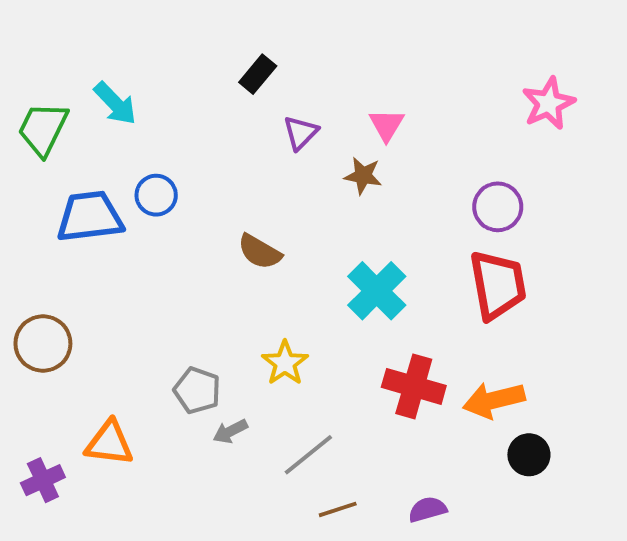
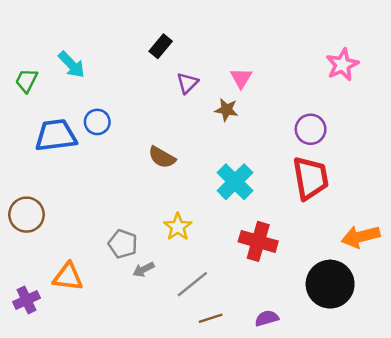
green trapezoid: (43, 129) -> (26, 80), size x0.7
orange arrow: (494, 400) -> (361, 237), moved
black circle: (529, 455) -> (330, 284), size x1.8

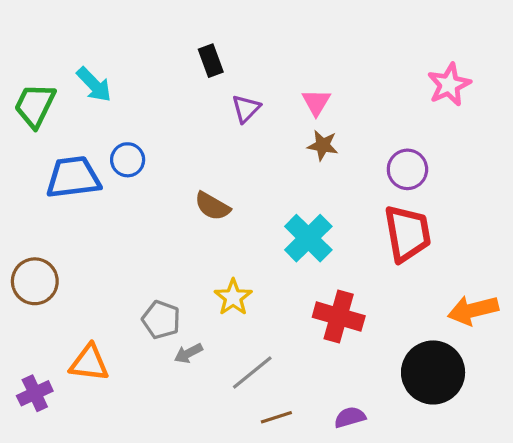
black rectangle: (161, 46) -> (211, 61), turned -60
green trapezoid: (26, 80) -> (35, 105), size x1.4
brown star: (226, 110) -> (323, 145), moved

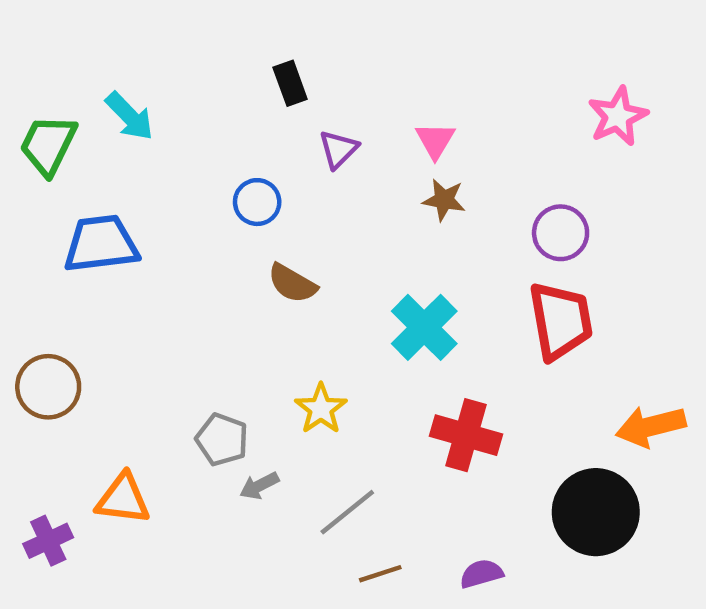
blue circle: (128, 160) -> (257, 202), moved

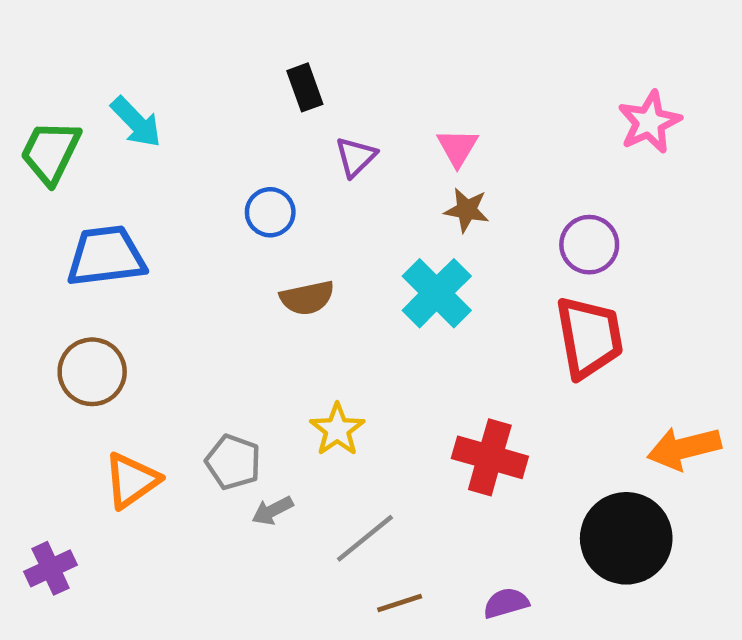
brown semicircle: (292, 283) -> (307, 298), turned -42
cyan cross: (424, 327) -> (437, 293), moved
brown circle: (48, 387) -> (92, 372), moved
orange triangle: (123, 499) -> (131, 480), moved, turned -42

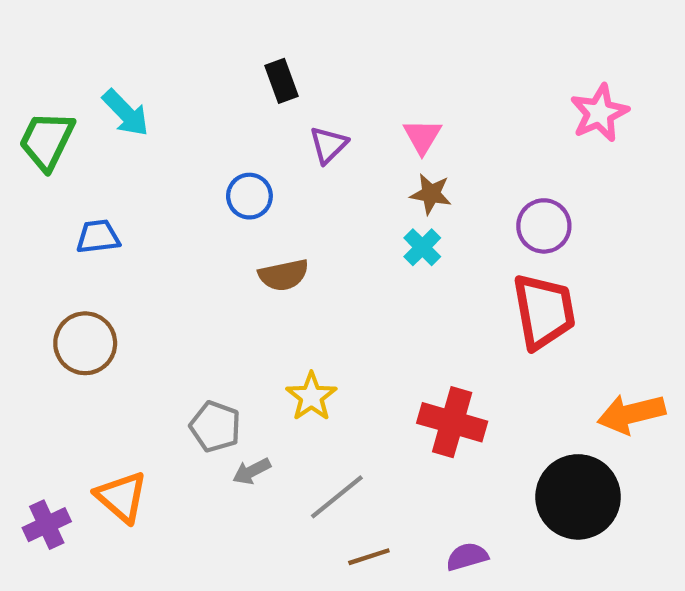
blue trapezoid: (106, 256) -> (98, 237), size x0.6
cyan cross: (437, 293) -> (422, 247), moved, size x0.6
orange triangle: (131, 480) -> (121, 497), moved, turned -44

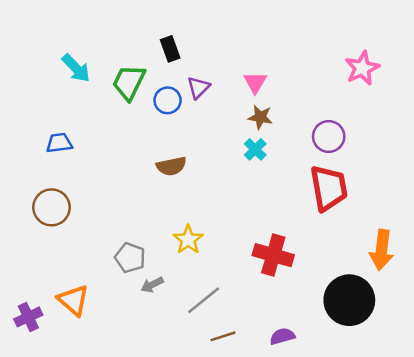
green trapezoid: (47, 141) -> (129, 82), moved
blue circle: (249, 196) -> (168, 100), moved
orange arrow: (631, 414) -> (382, 250), turned -69

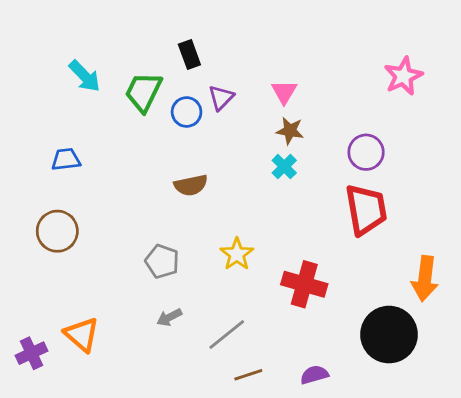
yellow star: (188, 240) -> (237, 254), moved
gray pentagon: (130, 258) -> (162, 261), moved

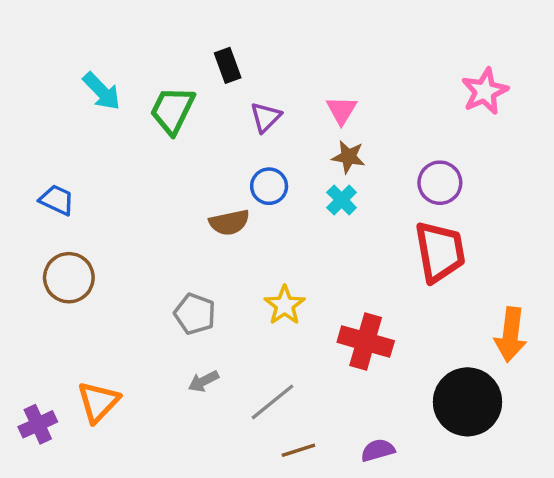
blue circle: (187, 112) -> (269, 186), moved
blue trapezoid: (66, 159) -> (57, 200), moved, turned 32
orange triangle: (82, 335) -> (98, 402), turned 33

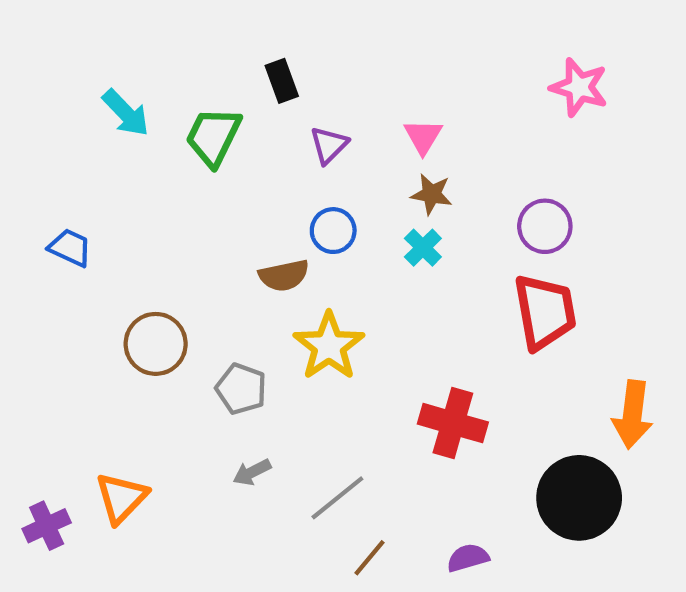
pink star: (485, 91) -> (579, 87), moved, turned -30
brown circle: (69, 278) -> (156, 344), moved
yellow star: (285, 305) -> (329, 346), moved, size x1.4
brown line: (298, 450) -> (369, 558), turned -32

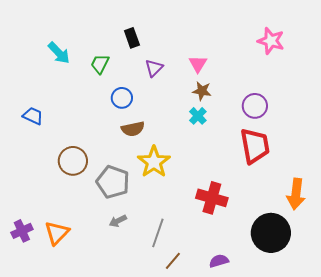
green trapezoid: (213, 136) -> (100, 64), size x0.7
blue circle: (333, 231) -> (122, 98), moved
gray pentagon: (241, 389) -> (113, 182), size x1.4
gray line: (337, 498) -> (158, 233), turned -32
purple cross: (47, 526) -> (22, 231), moved

